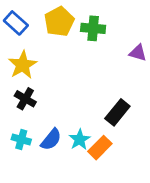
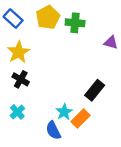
cyan cross: (21, 139) -> (17, 112), turned 32
blue semicircle: (51, 139) -> (53, 130), moved, turned 114

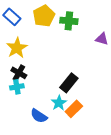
black rectangle: (95, 90) -> (69, 83), moved
cyan cross: (17, 112) -> (17, 87), moved, turned 32
blue semicircle: (53, 130) -> (39, 116), moved, turned -30

